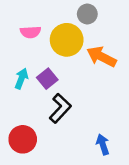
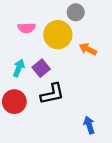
orange arrow: (102, 57) -> (88, 49), size x0.7
black L-shape: (60, 108) -> (52, 94), turned 35
red circle: (23, 139) -> (14, 102), moved

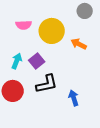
gray circle: (76, 12) -> (85, 11), moved
blue arrow: (89, 125) -> (74, 98), moved

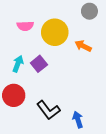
black L-shape: (47, 84) -> (48, 110), moved, turned 65
blue arrow: (74, 98) -> (78, 120), moved

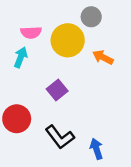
gray circle: (89, 11) -> (91, 17), moved
cyan arrow: (18, 64) -> (21, 57), moved
purple square: (39, 64) -> (57, 90), moved

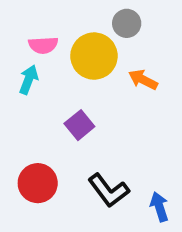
red circle: (17, 119) -> (38, 183), moved
black L-shape: (60, 137) -> (109, 190), moved
blue arrow: (96, 149) -> (159, 207), moved

